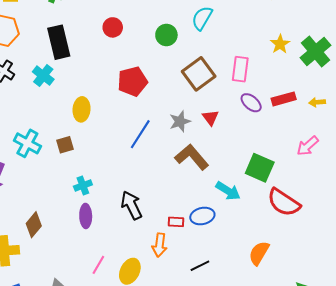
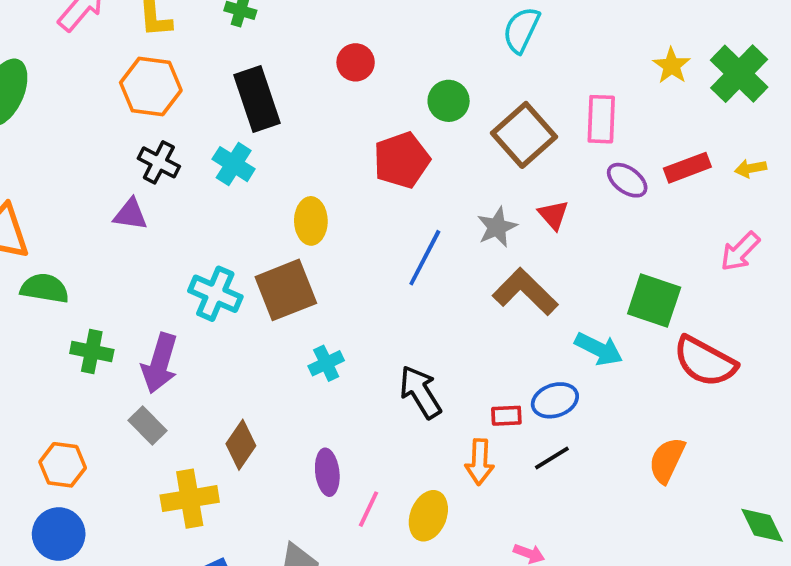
green circle: (166, 35) -> (449, 101), moved
brown square: (65, 145) -> (286, 290), size x1.8
purple ellipse: (86, 216) -> (327, 472), moved
black line: (200, 266) -> (552, 458), moved

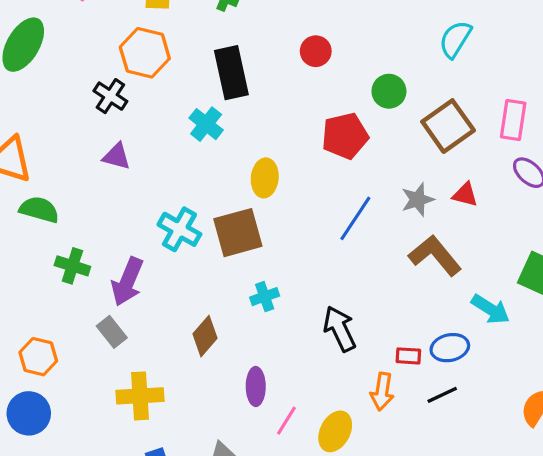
black cross: (159, 162) -> (110, 96), moved
red triangle: (553, 215) -> (465, 195), turned -40
brown diamond: (241, 445) -> (205, 336), moved

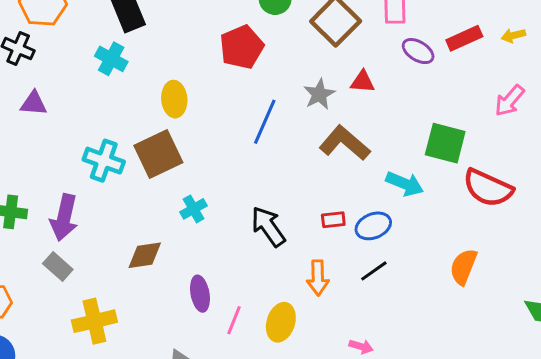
brown diamond: (205, 336) -> (145, 255), turned 51
red rectangle: (408, 356) -> (333, 220), moved

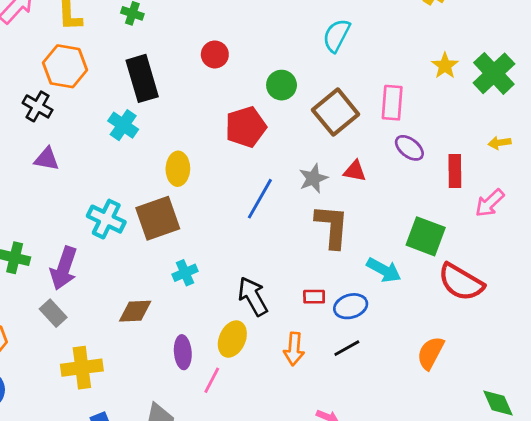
red rectangle: (464, 38) -> (455, 171), moved, turned -72
brown L-shape: (345, 143) -> (332, 226), turned 48
yellow ellipse: (281, 322) -> (232, 339), moved

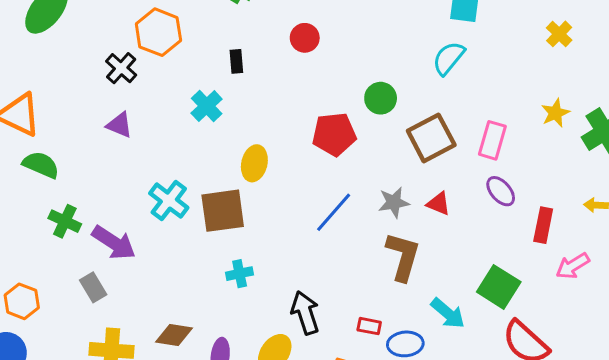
red circle: (215, 54) -> (305, 38), moved
black rectangle: (142, 78) -> (236, 61), size x0.5
purple arrow: (64, 268) -> (114, 243), turned -87
brown diamond: (135, 311) -> (174, 335), moved

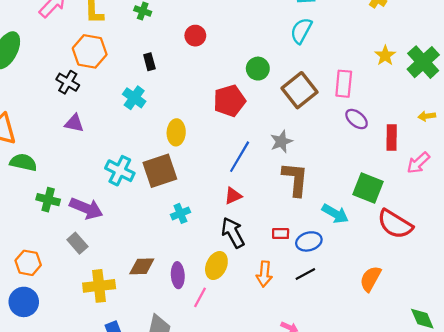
red triangle: (439, 204) -> (233, 196), moved, turned -36

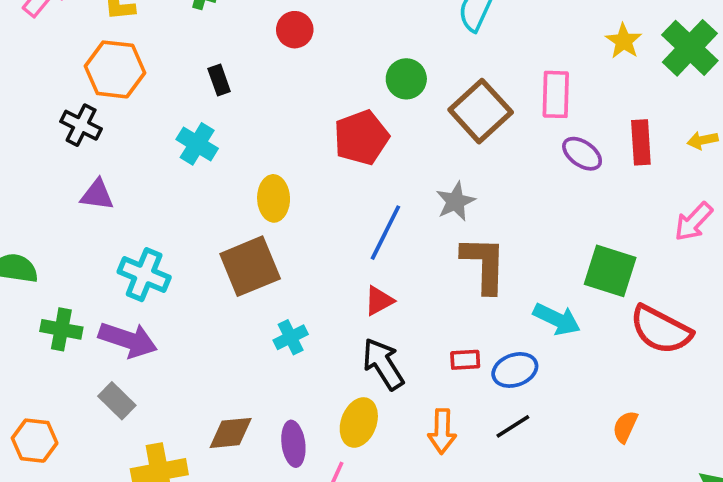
red rectangle: (392, 138) -> (641, 142), moved
cyan cross: (120, 171) -> (144, 275), moved
orange semicircle: (370, 279) -> (625, 427), size x0.7

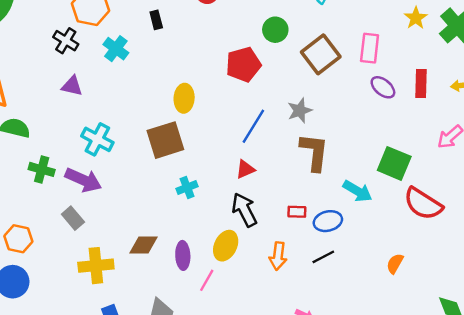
cyan cross: (197, 144) -> (116, 49), moved

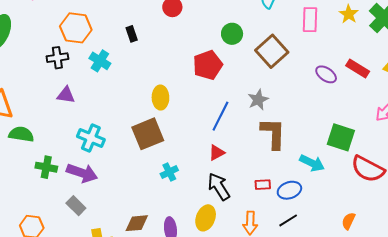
black cross: (66, 41) -> (57, 58), turned -35
pink rectangle: (370, 48) -> (310, 20), moved
red rectangle: (421, 83) -> (358, 69), turned -55

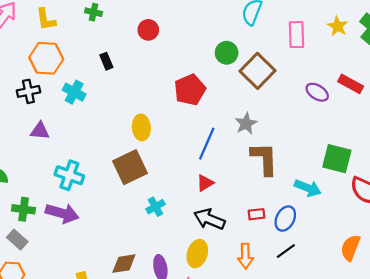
green circle: (232, 34) -> (227, 53), moved
black arrow: (219, 187) -> (209, 219), turned -32
blue ellipse: (289, 190) -> (285, 219), turned -40
gray rectangle: (76, 206) -> (17, 240), moved
orange semicircle: (348, 221) -> (350, 248), size x1.4

